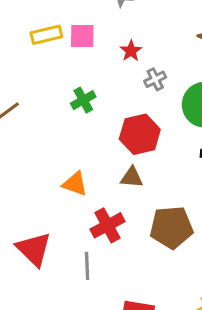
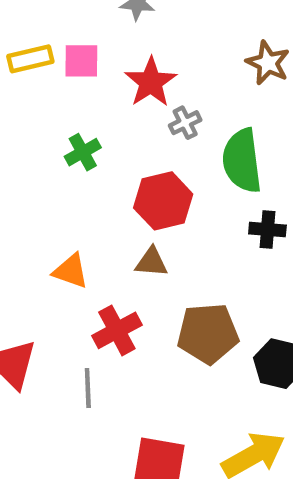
red star: (131, 51) -> (151, 82), size x1.6

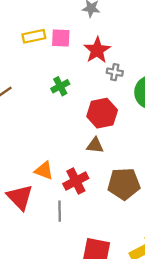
gray cross: (185, 123) -> (115, 72), turned 35
orange triangle: (71, 271) -> (44, 170), moved

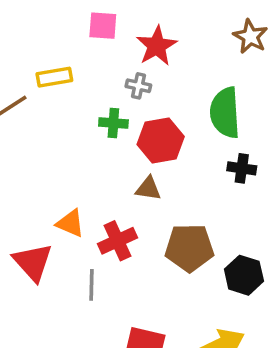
yellow rectangle: (34, 36) -> (54, 77), moved
gray cross: (115, 72) -> (138, 86), moved
green cross: (60, 86) -> (113, 123), moved, turned 30

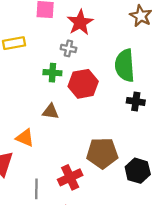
brown triangle: (148, 188) -> (51, 111), moved
red cross: (118, 241) -> (70, 177), moved
gray line: (92, 285) -> (36, 189), moved

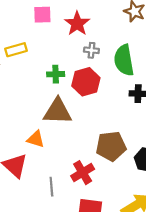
gray cross: (68, 48) -> (91, 50), moved
brown triangle: (51, 111) -> (57, 111), size x1.8

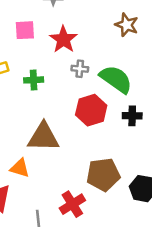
green semicircle: (124, 60) -> (116, 79), turned 136
green cross: (56, 74) -> (34, 80), moved
red hexagon: (86, 82) -> (91, 110), moved

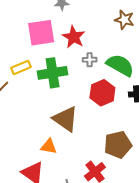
pink square: (25, 30) -> (41, 33), size x1.6
green cross: (34, 80) -> (53, 73), size x1.8
brown triangle: (43, 137) -> (65, 119), turned 40

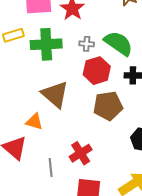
gray cross: (90, 60) -> (87, 44), moved
brown pentagon: (118, 145) -> (108, 106), moved

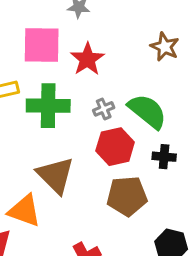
gray cross: (87, 44) -> (104, 109), turned -32
orange triangle: (34, 122) -> (25, 211), size x1.4

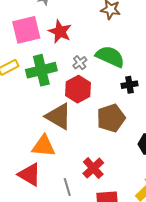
red hexagon: (115, 147) -> (78, 89), moved

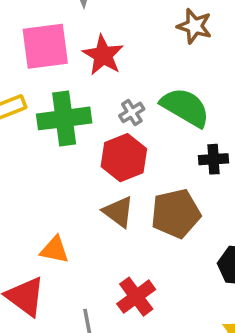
brown triangle: (58, 116) -> (118, 212), moved, size x0.7
orange triangle: (44, 146) -> (54, 250), size x0.7

